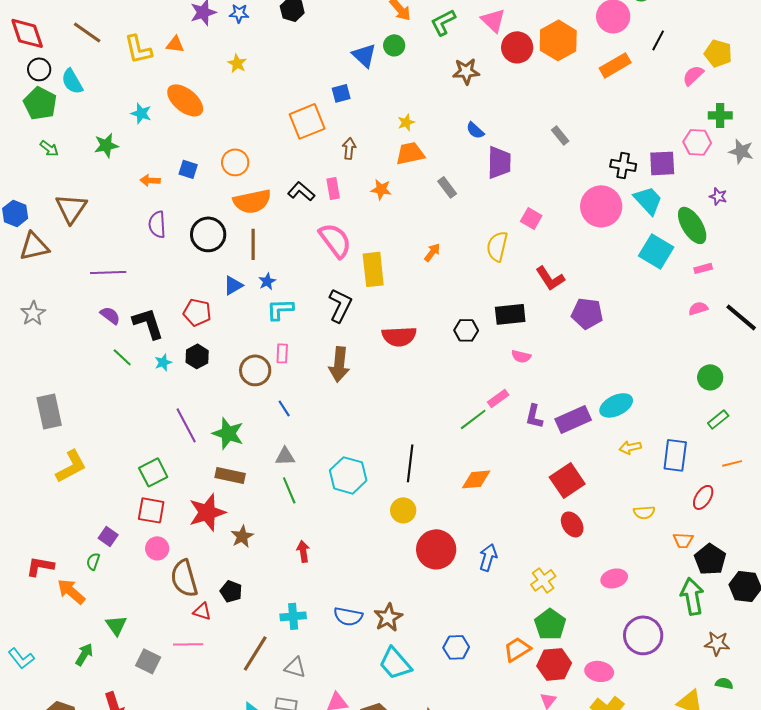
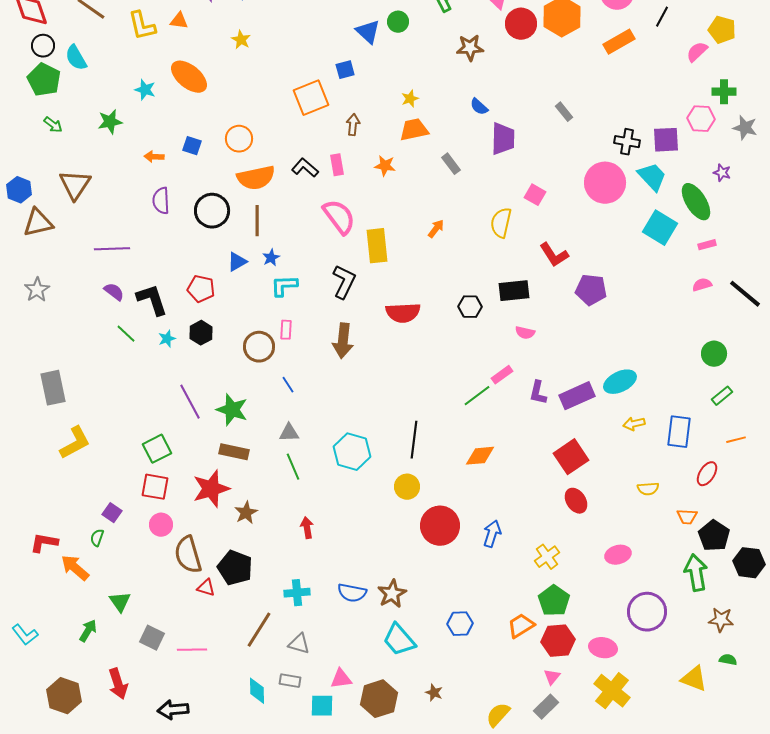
black pentagon: (231, 591) -> (235, 568), size x1.6
pink line: (188, 644) -> (192, 650), moved

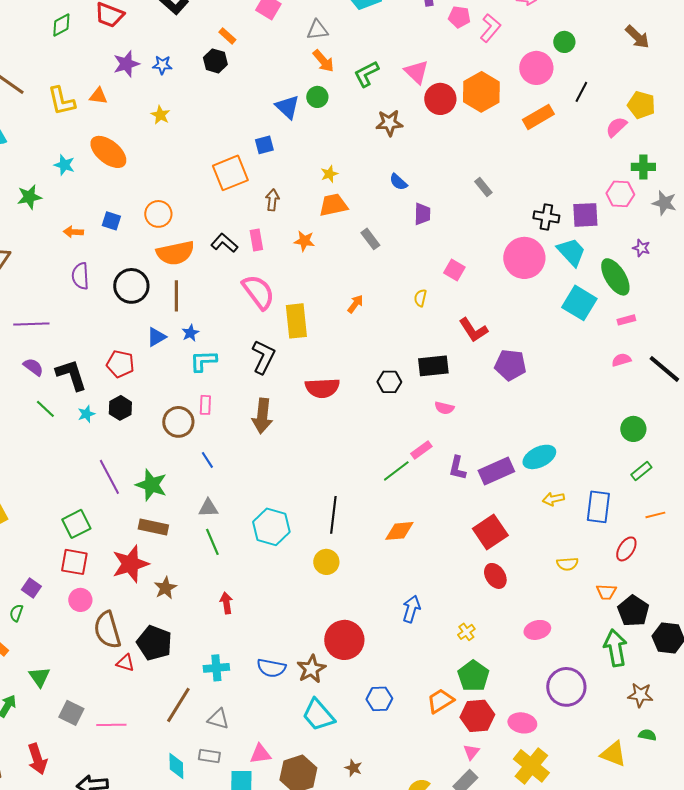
purple trapezoid: (503, 139) -> (422, 214), size x0.7
yellow semicircle: (501, 223) -> (420, 298), size x0.6
red circle: (440, 526) -> (344, 640), moved
yellow cross: (547, 557) -> (466, 632), size x0.7

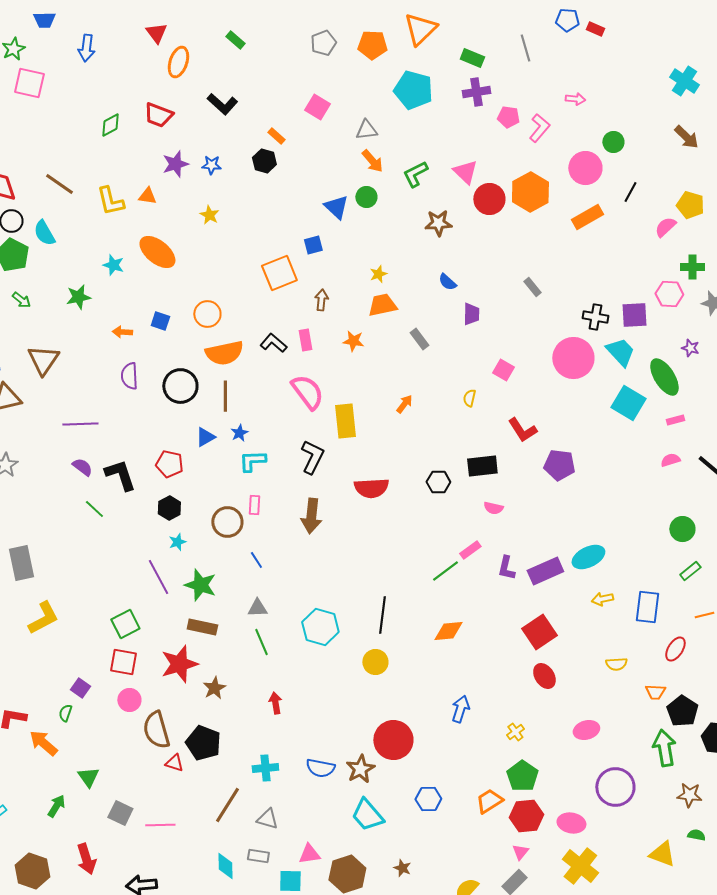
cyan star: (86, 414) -> (177, 542), moved

